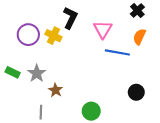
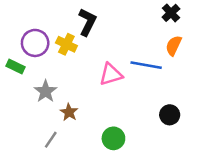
pink triangle: (103, 29) -> (111, 74), moved, turned 42
green rectangle: (13, 72) -> (15, 66), moved
gray line: (41, 112) -> (51, 140), turned 32

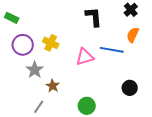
black L-shape: (87, 22) -> (94, 17), moved, turned -30
purple circle: (35, 43) -> (23, 45), moved
yellow cross: (66, 44) -> (51, 43), moved
green rectangle: (15, 66) -> (12, 18), moved

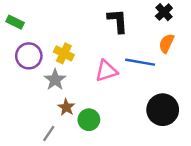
gray star: (35, 70) -> (55, 80), moved
black circle: (130, 88) -> (163, 110), size x1.6
green circle: (87, 106) -> (89, 120), moved

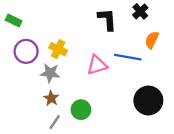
black cross: (164, 12) -> (140, 11), moved
gray star: (55, 80) -> (50, 73), turned -30
brown star: (66, 107) -> (51, 98), moved
gray line: (49, 133) -> (55, 122), moved

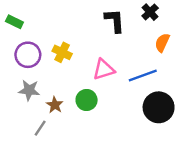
blue line: (128, 57) -> (143, 76), moved, turned -30
gray star: (50, 73) -> (29, 90), moved
green circle: (81, 110) -> (87, 100), moved
gray line: (55, 122) -> (40, 128), moved

